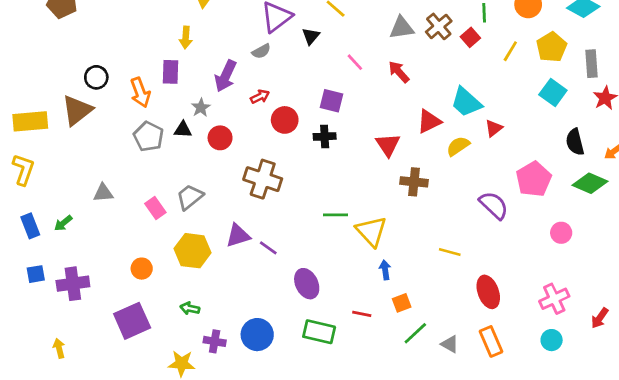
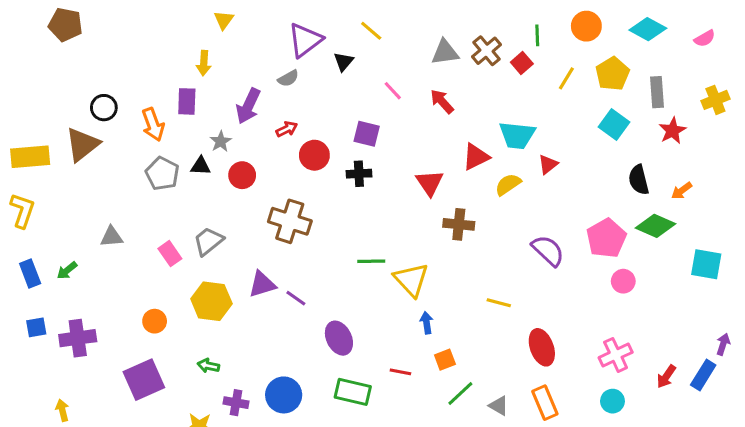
cyan trapezoid: (466, 102) -> (517, 135), turned -36
pink pentagon: (534, 179) -> (606, 238), moved

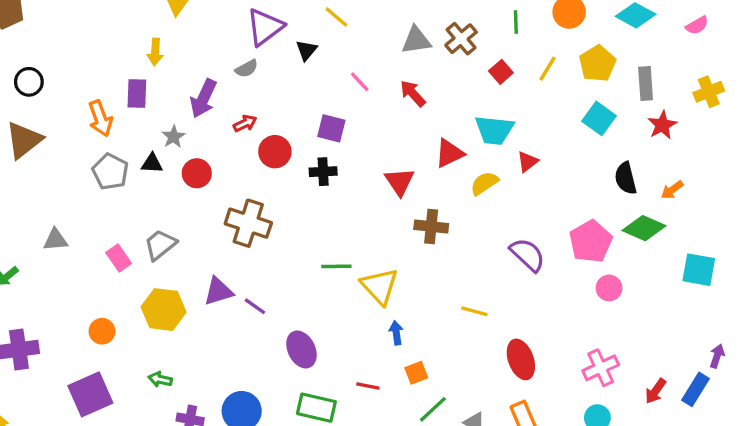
red square: (522, 63) -> (501, 72), moved
black circle: (104, 108) -> (29, 82), moved

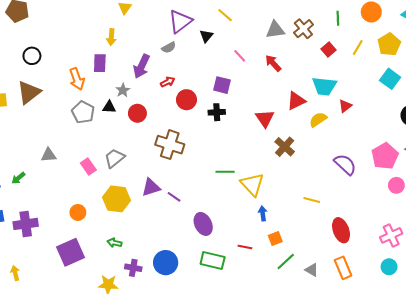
brown cross: (431, 226) -> (285, 147), turned 36

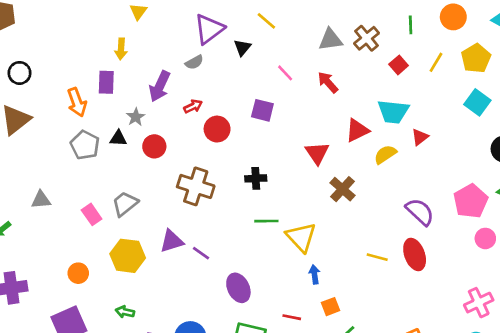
black cross: (217, 112) -> (256, 178), moved
red ellipse: (341, 230) -> (415, 254), moved

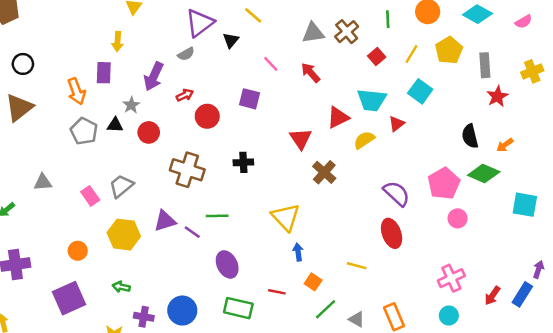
cyan square: (477, 102) -> (420, 91), moved
green line: (266, 221) -> (217, 216), moved
yellow line: (377, 257) -> (357, 266), moved
orange square: (330, 307) -> (313, 282), turned -35

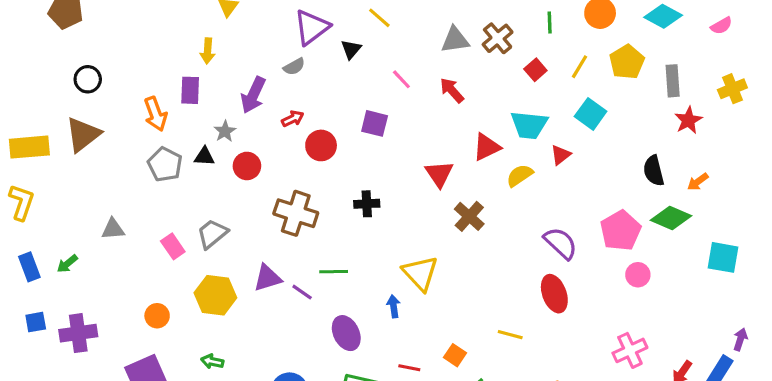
blue arrow: (298, 252) -> (394, 306), moved

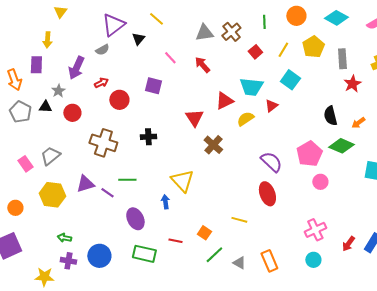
green arrow: (212, 361) -> (64, 238), moved

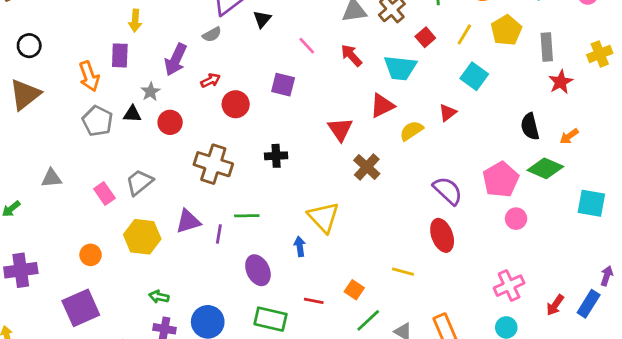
cyan trapezoid: (251, 87) -> (400, 68), moved
purple line: (107, 193) -> (219, 234), turned 64

